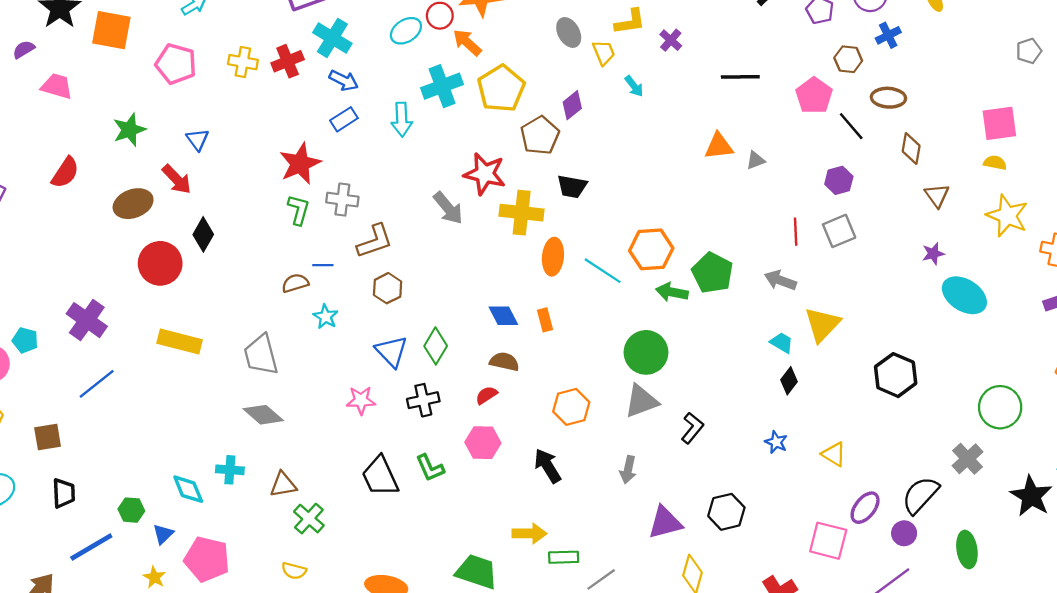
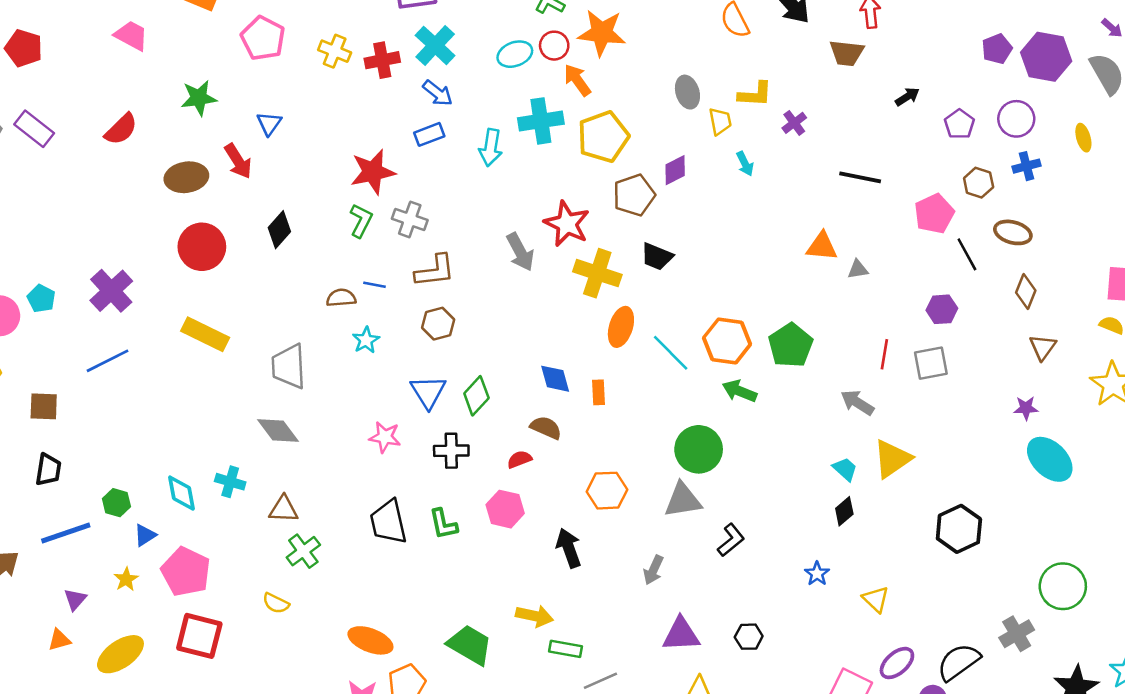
black diamond: (203, 234) -> (279, 230), moved
green pentagon: (712, 273) -> (791, 345), moved
black hexagon: (726, 512) -> (749, 637), size x0.7

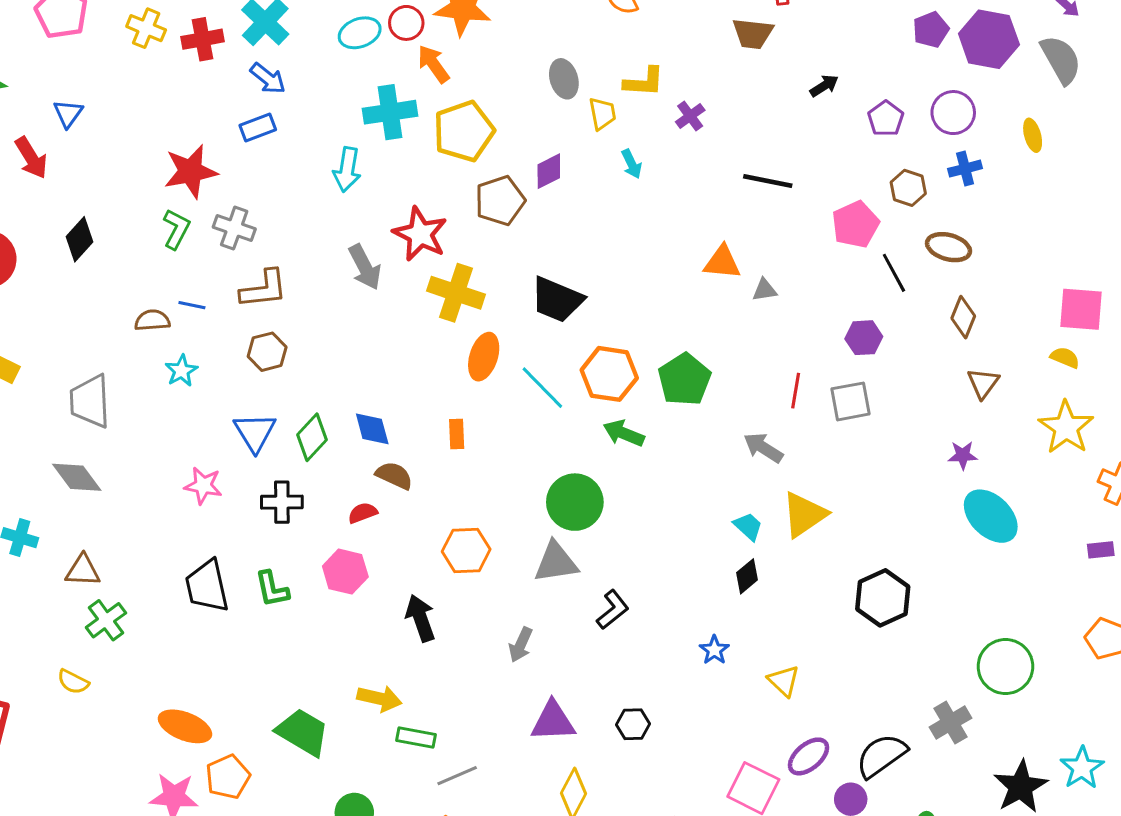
cyan arrow: (491, 148) -> (347, 170), moved
black trapezoid: (657, 257) -> (557, 300), moved, size x1.4
blue diamond: (555, 379) -> (372, 429), moved

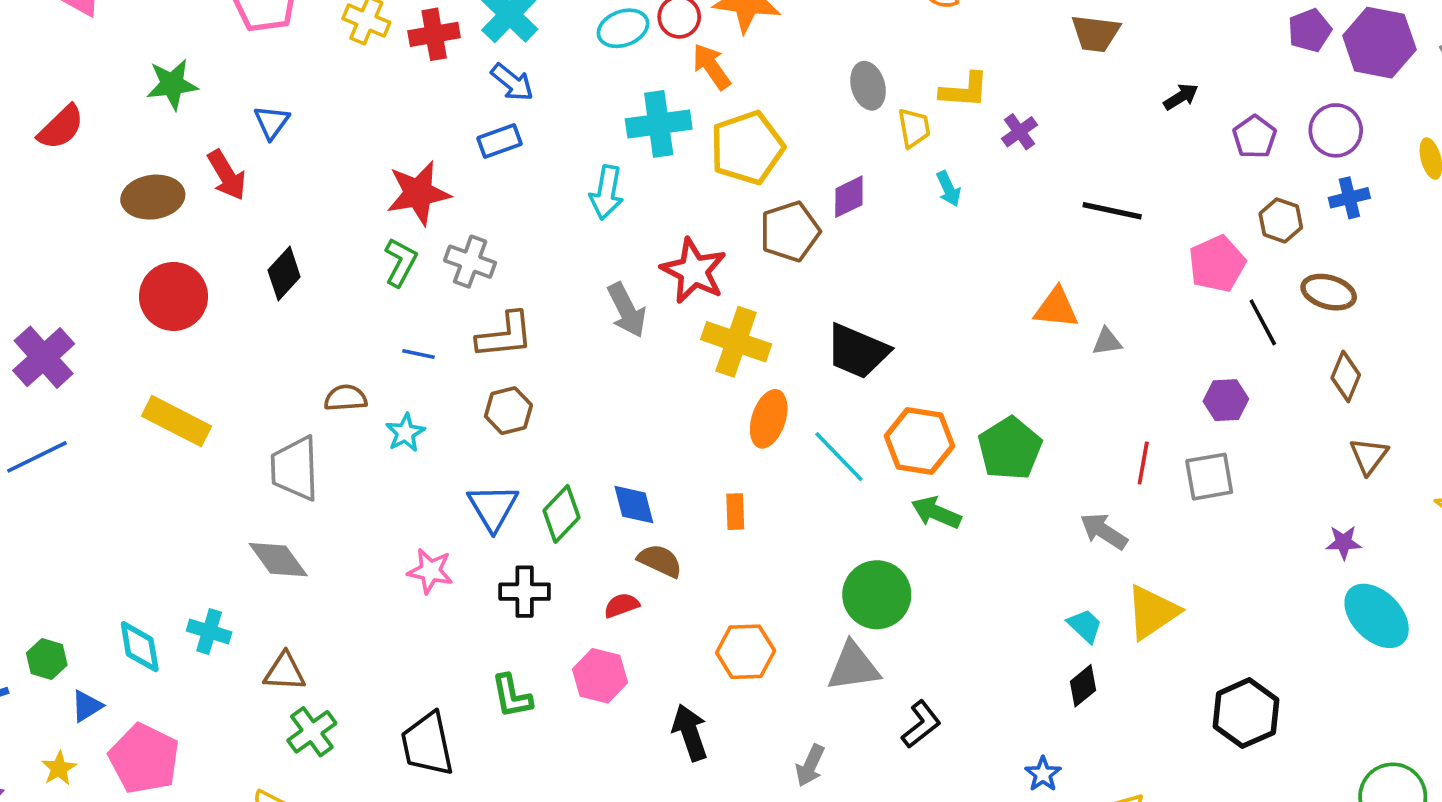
brown semicircle: (152, 320) -> (346, 398), moved
black trapezoid: (207, 586) -> (427, 744), moved

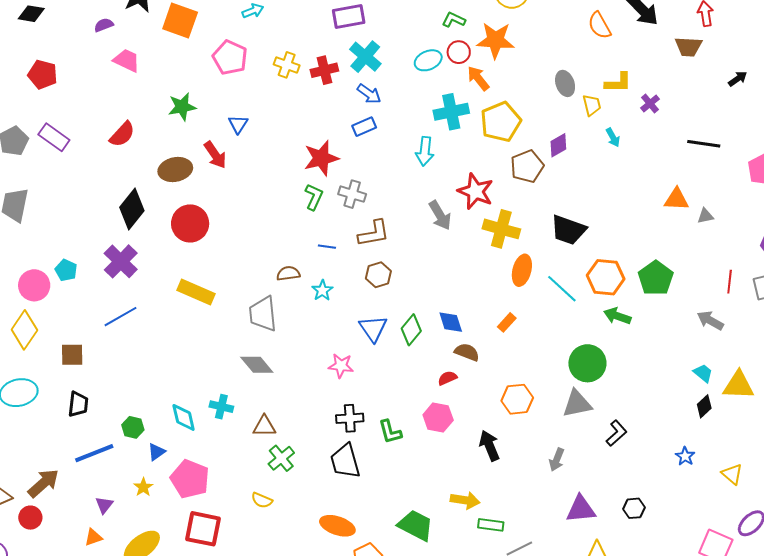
black diamond: (284, 273) -> (132, 209), moved, size x1.4
orange rectangle: (735, 512) -> (507, 322), turned 48
black cross: (525, 592) -> (350, 418), moved
yellow triangle: (1152, 612) -> (738, 385), moved, turned 40

